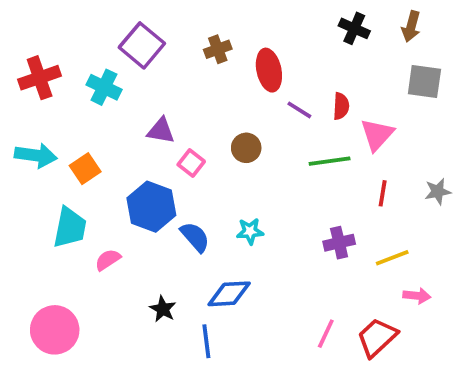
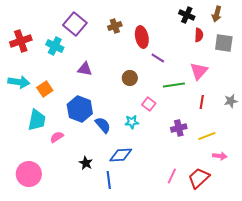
red semicircle: (341, 106) -> (199, 35), moved
pink square: (191, 163) -> (149, 104), moved

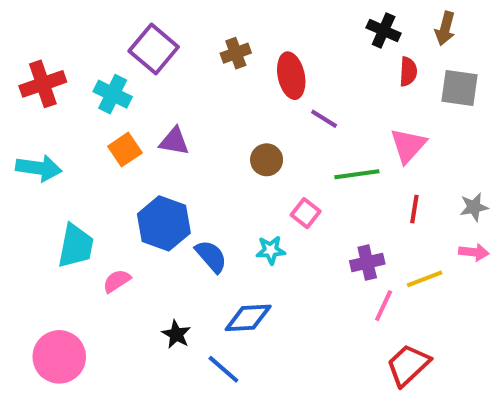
orange square: (45, 89) -> (125, 150), moved
pink arrow: (220, 156) -> (474, 252), moved
pink line: (172, 176) -> (384, 306), moved
blue line: (109, 180) -> (223, 369), turned -42

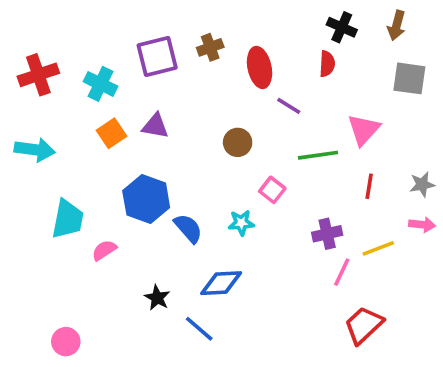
purple square: (154, 49) -> (157, 56), moved, turned 36
red semicircle: (408, 72) -> (327, 64), moved
pink circle: (59, 357) -> (66, 342), moved, size x0.6

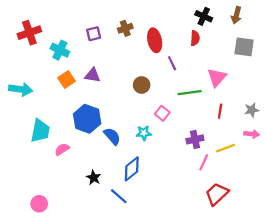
purple square: (157, 56) -> (94, 34), size x0.6
red cross: (38, 75) -> (29, 33), moved
purple line: (289, 106) -> (172, 63), turned 32
blue diamond: (221, 283) -> (132, 169), turned -35

